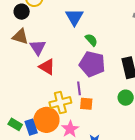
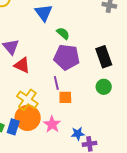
yellow cross: (60, 102) -> (27, 100), moved, turned -35
blue rectangle: (31, 127) -> (13, 127), turned 42

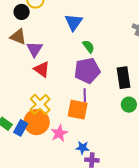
purple pentagon: (67, 57) -> (87, 71), turned -30
purple line: (56, 83) -> (85, 95), moved
green circle: (104, 87) -> (129, 105), moved
orange square: (65, 97) -> (78, 110), size x1.5

